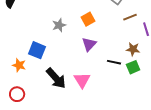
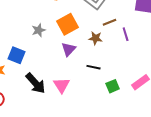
orange square: (88, 19) -> (68, 24), size x1.5
brown star: (133, 49) -> (96, 38), moved
green square: (133, 67) -> (113, 86), moved

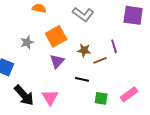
brown line: (110, 22) -> (100, 60), moved
green square: (113, 86) -> (101, 98), turned 32

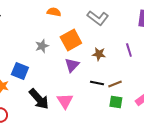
brown line: (100, 60) -> (115, 84), moved

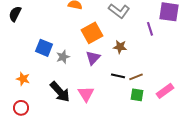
gray star: (42, 46) -> (63, 57), moved
purple line: (129, 50) -> (150, 29), moved
blue square: (20, 71) -> (44, 48), moved

